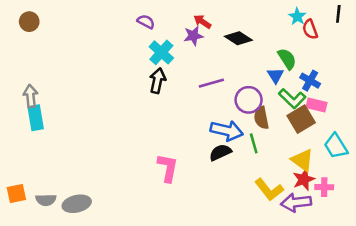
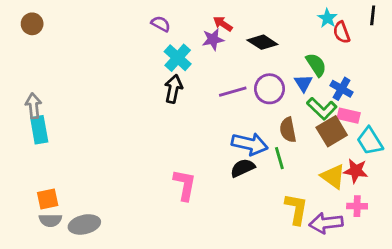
purple circle: (249, 100) -> (269, 89), moved
cyan trapezoid: (336, 146) -> (370, 141), moved
red star: (304, 179) -> (356, 171), moved, turned 30
yellow L-shape: (269, 190) -> (296, 209), turned -132
orange square: (16, 193) -> (48, 199), moved

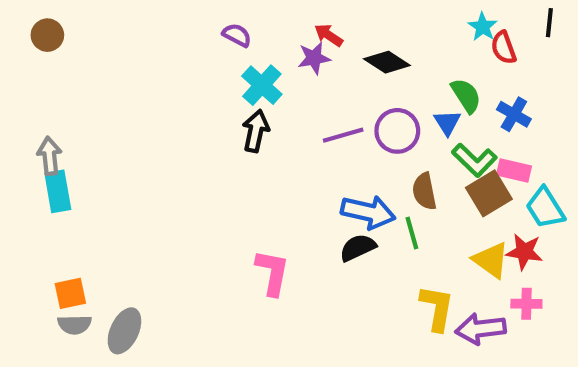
blue cross: (342, 89) -> (514, 114), moved
gray ellipse: (84, 224) -> (124, 331), turned -52

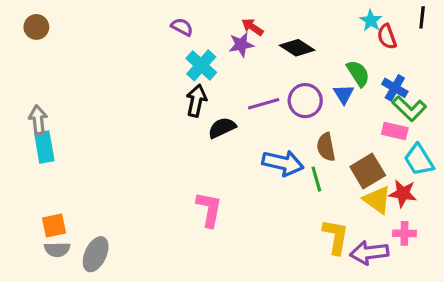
green L-shape: (474, 160) -> (409, 109), moved
brown square: (489, 193) -> (368, 171), moved
black semicircle: (358, 248) -> (222, 128), moved

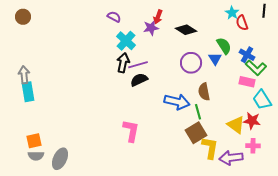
red arrow: (252, 27) -> (158, 17), turned -104
purple line: (264, 104) -> (138, 65), moved
brown square: (368, 171) -> (196, 133), moved

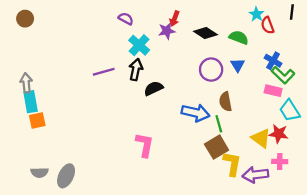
green semicircle: (224, 46) -> (239, 37), moved, turned -36
purple line: (138, 65) -> (104, 72), moved
orange square: (34, 141) -> (37, 120), moved

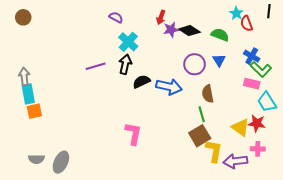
purple star: (167, 31) -> (171, 30), moved
blue arrow: (196, 113) -> (169, 87), moved

